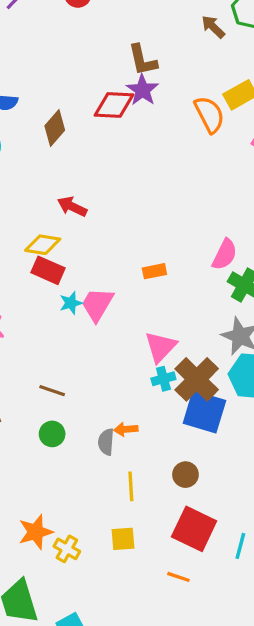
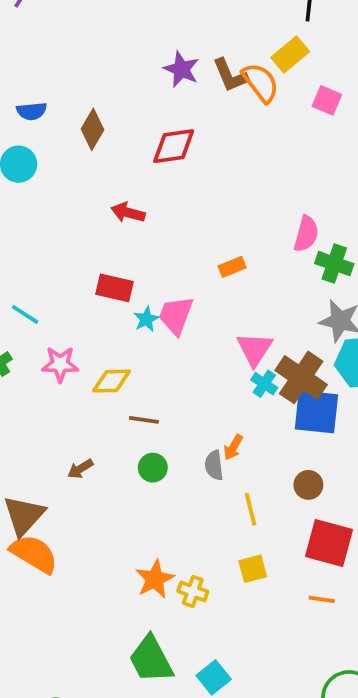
brown L-shape: (143, 60) -> (230, 75), moved
red diamond: (114, 105) -> (174, 146), moved
yellow diamond: (43, 245) -> (112, 381), moved
cyan cross: (163, 379) -> (264, 384), turned -30
orange arrow: (126, 429) -> (233, 447), turned -45

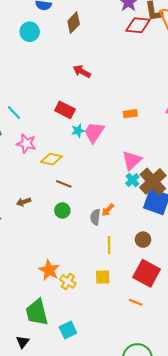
red diamond: (174, 146) -> (138, 25), moved
orange star: (155, 579) -> (49, 270), turned -30

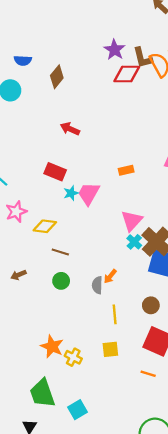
pink star: (26, 144) -> (16, 212), turned -30

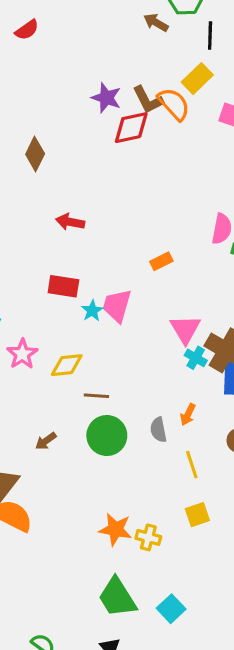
orange arrow: (110, 276) -> (188, 414), moved
green circle: (61, 281) -> (107, 436), size x1.6

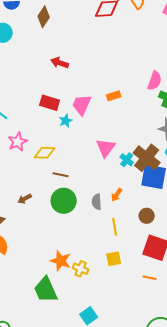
pink trapezoid: (117, 306) -> (82, 105), moved
pink triangle: (185, 329) -> (106, 148), moved
green trapezoid: (117, 597) -> (46, 290), moved

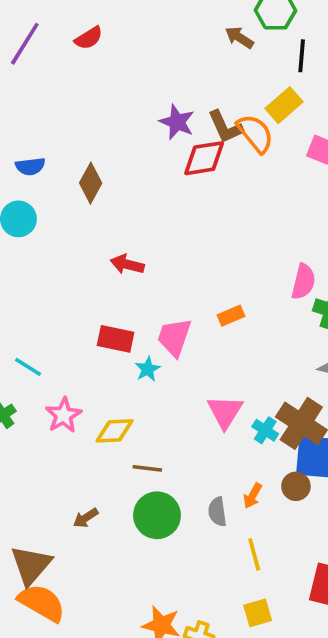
brown circle: (147, 216) -> (296, 486), moved

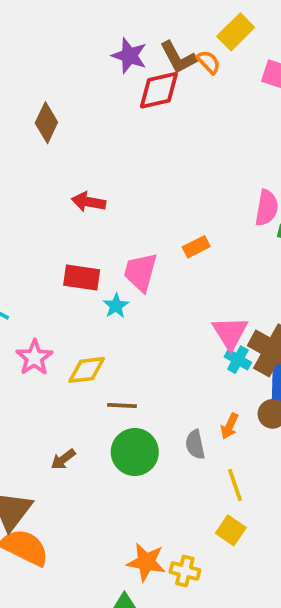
orange semicircle: (255, 133) -> (209, 62), size x0.6
pink triangle: (225, 412) -> (230, 333), moved
yellow square: (258, 613) -> (231, 530), moved, turned -36

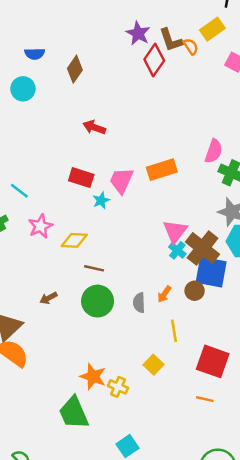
red diamond: (159, 90) -> (154, 60), turned -52
orange rectangle: (196, 247) -> (162, 170), size x1.6
yellow line: (235, 485) -> (174, 331), moved

